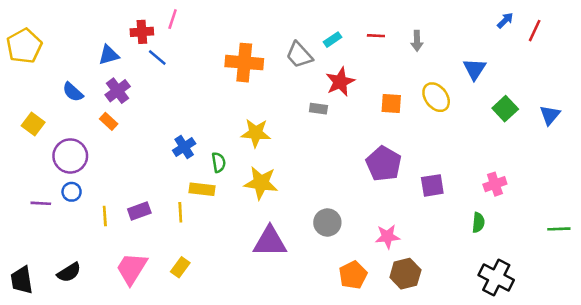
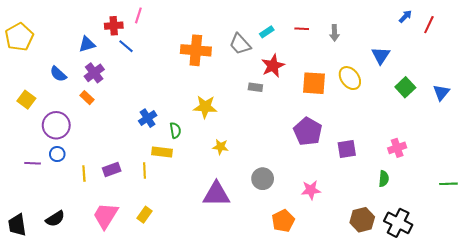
orange square: (391, 104) -> (314, 83), size x1.4
yellow star: (261, 183) -> (221, 147), moved, size x0.6
brown hexagon: (405, 274) -> (362, 220), moved

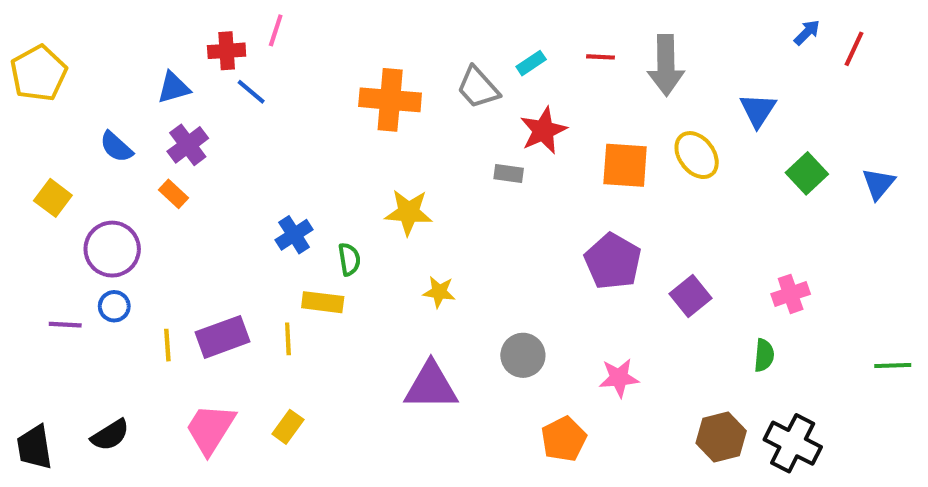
gray arrow: (334, 33) -> (666, 65), size x1.8
purple square: (347, 149) -> (690, 296), turned -30
purple rectangle: (112, 169) -> (223, 337), size x1.4

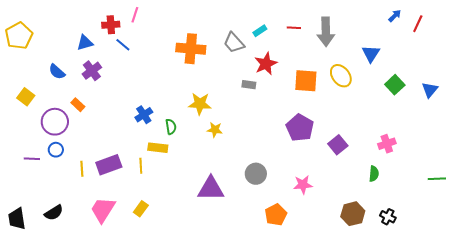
orange rectangle: (173, 194) -> (78, 105), moved
yellow star: (439, 292) -> (215, 130), moved
black cross: (793, 443) -> (388, 217), size x0.6

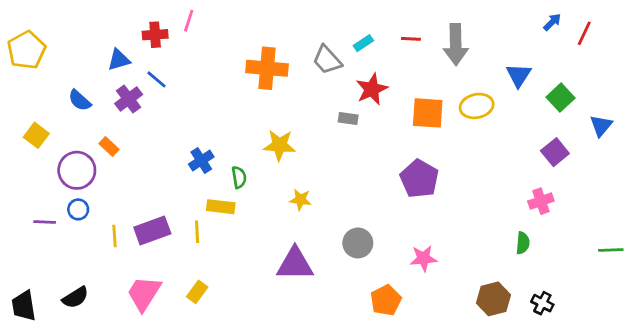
blue line: (123, 45) -> (156, 79), moved
yellow ellipse: (341, 76) -> (477, 106), turned -65
green square: (395, 85) -> (561, 98), moved
yellow star: (215, 130) -> (300, 200), moved
purple square: (338, 145) -> (555, 152), moved

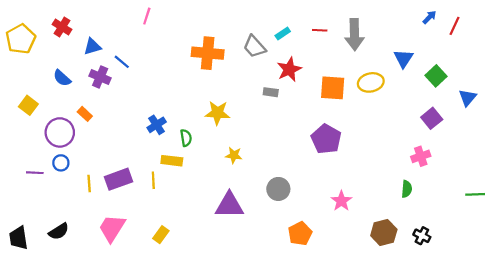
red cross: (155, 35) -> (62, 27), moved, turned 36
purple cross: (129, 99) -> (100, 77), turned -30
pink star: (424, 258) -> (341, 201), moved, turned -30
yellow rectangle: (197, 292) -> (161, 235), moved

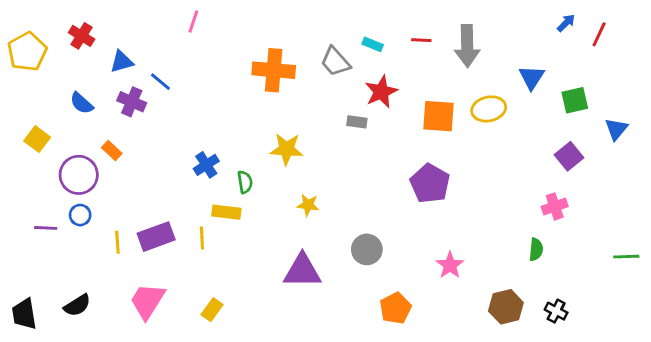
cyan rectangle: (283, 34) -> (373, 44), turned 56
green square: (436, 76) -> (575, 100), turned 30

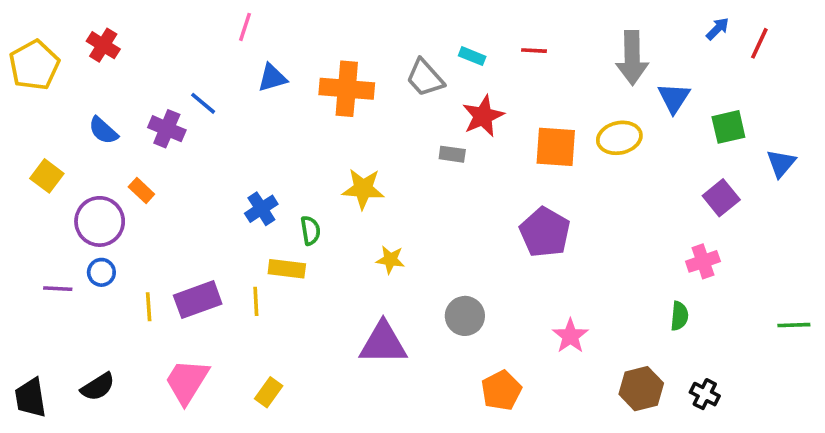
gray arrow: (467, 46) -> (632, 58), moved
blue triangle: (122, 62) -> (272, 78), moved

